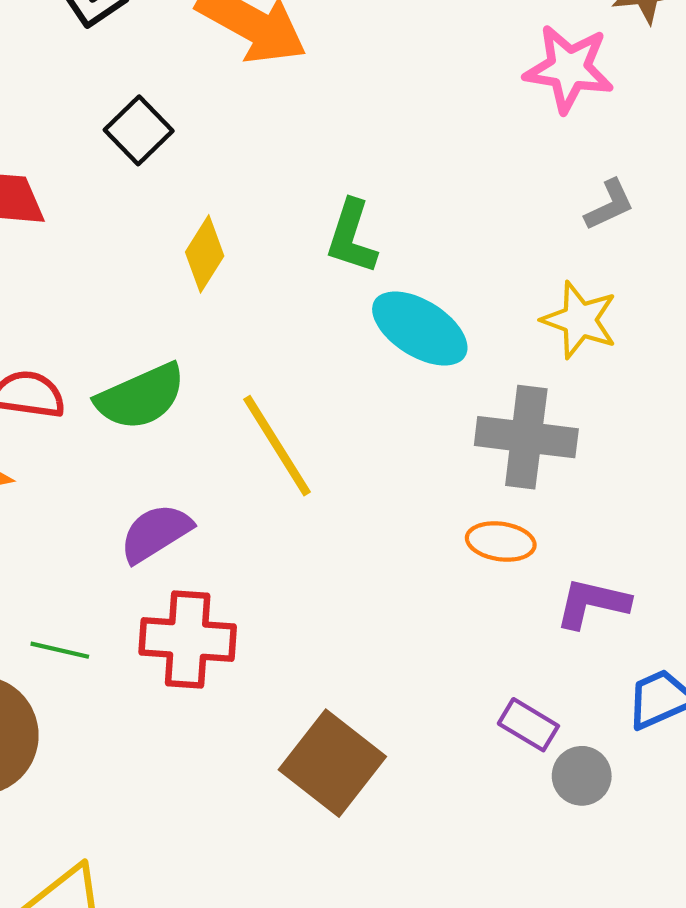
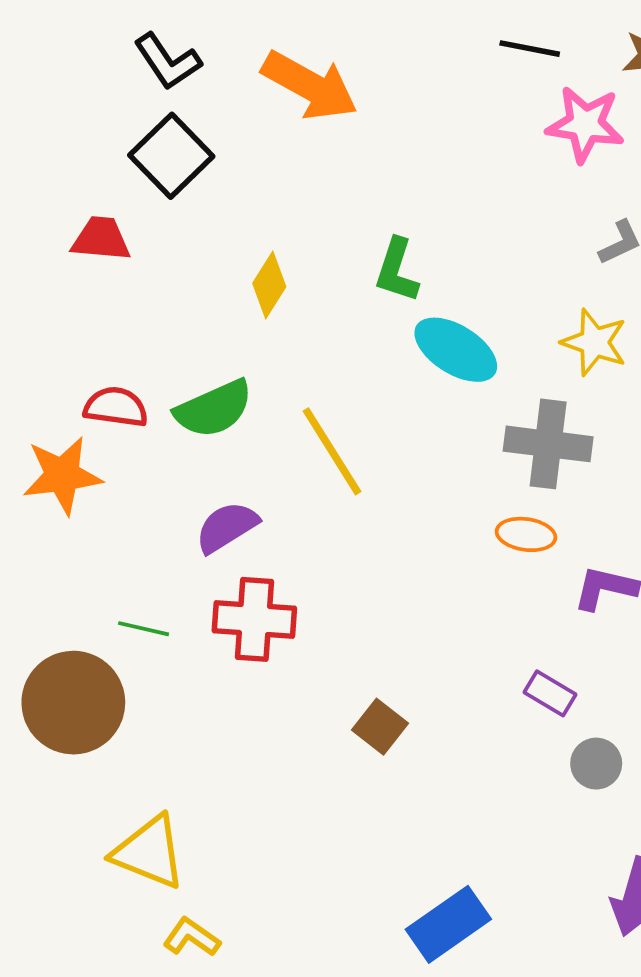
black square: (139, 130) -> (171, 156), moved, size x1.4
brown square: (332, 763) -> (380, 727), size x0.6
gray circle: (582, 776) -> (596, 764), moved

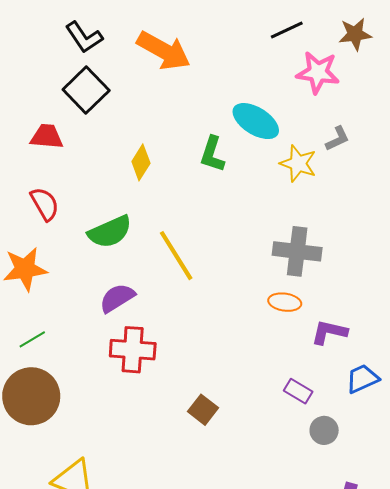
black line: (530, 49) -> (287, 30), turned -36
yellow star: (594, 342) -> (298, 163), moved
cyan ellipse: (456, 350) -> (256, 121), moved
red semicircle: (116, 407) -> (45, 204), moved, turned 52
green line: (144, 629) -> (32, 339), moved, turned -44

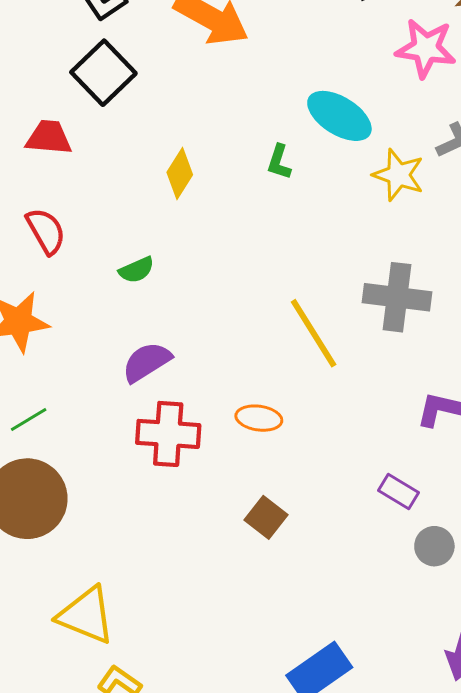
green L-shape: (212, 154) -> (279, 162), size x0.7
green semicircle: (110, 232) -> (137, 270), size x0.6
yellow line: (176, 256) -> (314, 333), moved
orange ellipse: (285, 302) -> (259, 418), moved

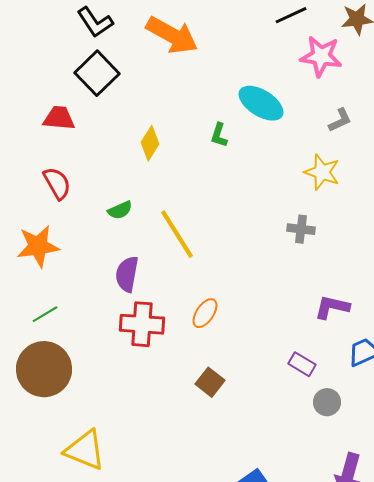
yellow star: (398, 175) -> (322, 172), moved
gray cross: (397, 297) -> (301, 229), size x0.6
yellow line: (314, 333) -> (177, 234), moved
purple semicircle: (147, 362) -> (127, 274), turned -48
orange ellipse: (259, 418) -> (205, 313), turned -64

